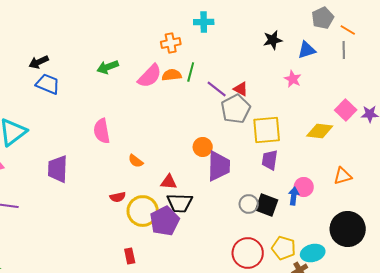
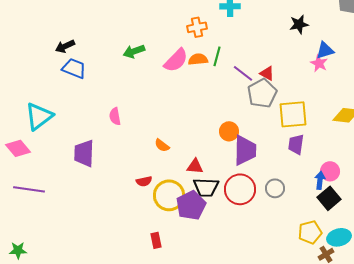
blue triangle: (307, 50) -> (325, 50), moved
pink semicircle: (102, 131) -> (115, 116), moved, size x0.7
black square: (267, 205) -> (329, 198), moved, turned 30
yellow pentagon: (284, 248) -> (310, 232), turned -30
red circle: (248, 253) -> (240, 189), moved

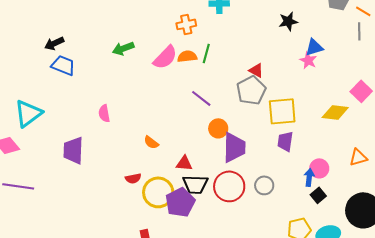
purple line: (243, 73) -> (201, 98), moved
black square: (329, 198) -> (318, 195), size x0.7

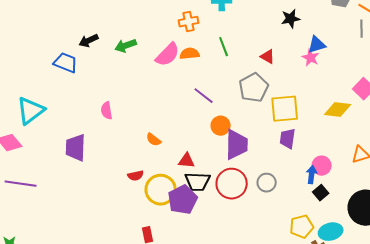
black arrow: (54, 43) -> (89, 41), moved
green line: (206, 53) -> (224, 47), moved, turned -36
red triangle: (256, 70) -> (268, 57), moved

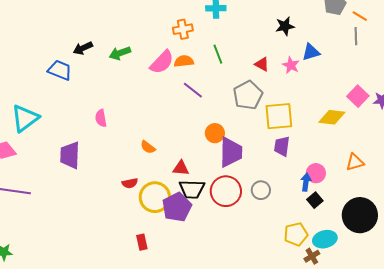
pink star: (311, 58) -> (291, 65), moved
purple line: (204, 96) -> (193, 90), moved

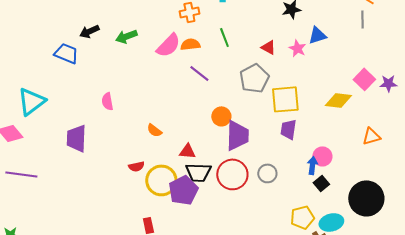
orange triangle: (355, 162) -> (371, 136), moved

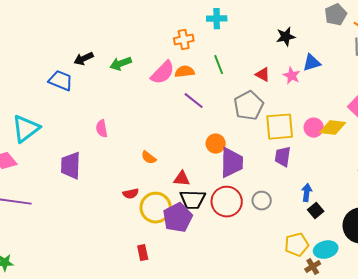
pink circle: (322, 156) -> (314, 128), moved

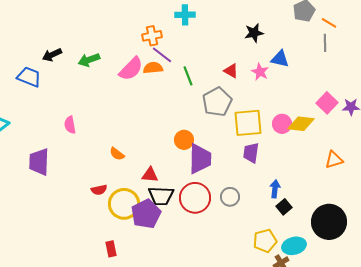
blue triangle: (312, 63) -> (280, 59), turned 30
green line: (219, 65) -> (188, 76), moved
purple line: (194, 101) -> (162, 55), moved

